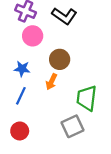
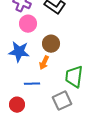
blue star: (22, 69) -> (19, 52), size x1.5
blue line: (21, 96) -> (32, 84), moved, turned 63

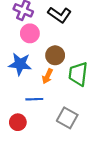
green trapezoid: (74, 77) -> (78, 74), moved
gray square: (62, 101) -> (67, 118), turned -36

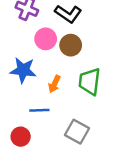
pink circle: (30, 33) -> (46, 39), moved
brown circle: (55, 55) -> (71, 45), moved

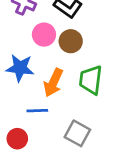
orange arrow: (54, 84) -> (53, 83), size x1.5

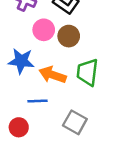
orange arrow: (53, 83) -> (52, 75), turned 84

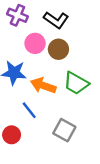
green trapezoid: (87, 72) -> (76, 83), turned -68
blue line: (37, 101) -> (29, 110), turned 54

